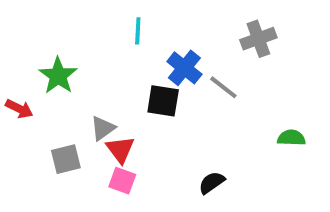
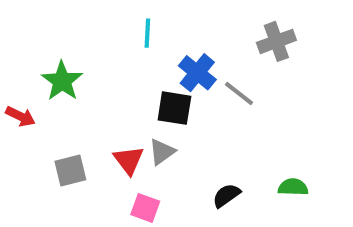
gray triangle: (103, 128) -> (162, 152), moved
green semicircle: (291, 138) -> (293, 187), moved
pink square: (122, 181) -> (145, 208), moved

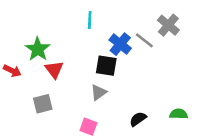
gray cross: (276, 41) -> (168, 25), turned -30
gray line: (239, 93) -> (144, 40), moved
red triangle: (129, 160) -> (54, 69), moved

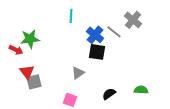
green star: (38, 49) -> (30, 39), turned 30
black square: (106, 66) -> (97, 52), moved
red triangle: (54, 69) -> (27, 72), moved
red arrow: (12, 71) -> (16, 50), moved

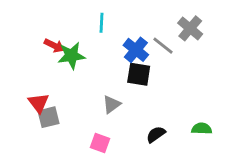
green star: (30, 39) -> (71, 56), moved
red arrow: (16, 50) -> (54, 46), moved

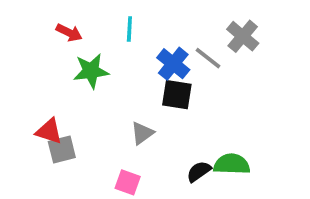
red arrow: (54, 46) -> (69, 33), moved
red triangle: (39, 103) -> (49, 131), turned -35
green semicircle: (202, 129) -> (232, 164), moved, size x1.4

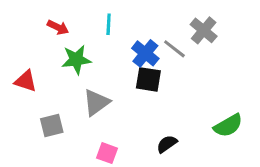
red triangle: (49, 131) -> (26, 81), moved
gray triangle: (142, 133) -> (96, 102), moved, size x1.4
green semicircle: (232, 164) -> (228, 125), moved, turned 148

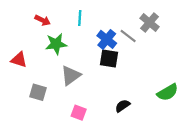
gray square: (52, 125) -> (38, 92), turned 30

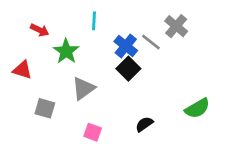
red arrow: (43, 20) -> (40, 30), moved
green star: (56, 44) -> (66, 51), turned -30
black square: (109, 59) -> (128, 69), turned 36

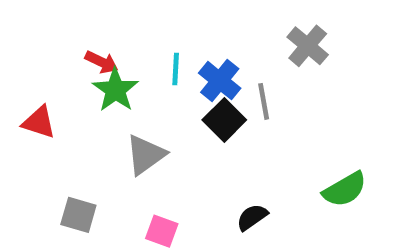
cyan line: (94, 21) -> (176, 69), moved
red arrow: (40, 30) -> (102, 62), moved
gray line: (151, 42) -> (264, 101), moved, turned 42
gray square: (45, 108) -> (78, 215), moved

